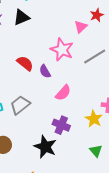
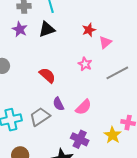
red star: (97, 15) -> (89, 30), moved
pink star: (62, 50) -> (85, 64), size x0.6
purple semicircle: (45, 71) -> (58, 104), moved

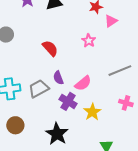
gray line: (117, 73) -> (120, 71), moved
yellow star: (112, 135) -> (92, 112), moved
purple cross: (80, 139) -> (68, 101), moved

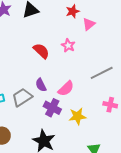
red semicircle: (50, 48) -> (41, 51), moved
yellow star: (92, 112) -> (77, 116), turned 30

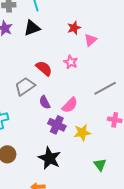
gray trapezoid: (22, 97) -> (25, 86), moved

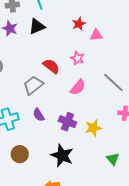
pink triangle: (91, 40) -> (96, 35), turned 40
gray line: (105, 88) -> (113, 82), turned 75
purple semicircle: (45, 102) -> (39, 115), moved
pink semicircle: (70, 105) -> (78, 87), moved

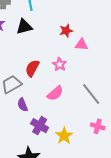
red semicircle: (51, 66) -> (32, 68), turned -108
purple semicircle: (39, 115) -> (23, 105), moved
yellow star: (93, 128) -> (64, 136), turned -30

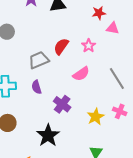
purple semicircle: (23, 105) -> (36, 87), moved
yellow star: (64, 136) -> (96, 117), moved

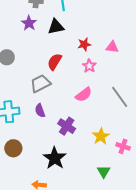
red star: (99, 13) -> (84, 44), moved
red semicircle: (61, 46) -> (55, 62), moved
pink cross: (120, 111) -> (123, 146), moved

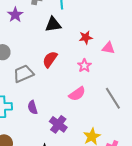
purple star: (29, 23) -> (15, 15), moved
red star: (84, 44) -> (86, 37), moved
gray trapezoid: (40, 83) -> (24, 74), moved

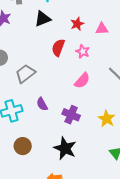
red semicircle: (50, 59) -> (58, 48), moved

